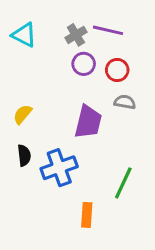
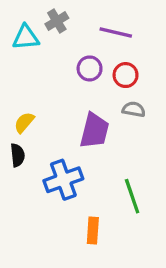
cyan triangle: (24, 35) -> (26, 37), turned -32
gray cross: (76, 35) -> (57, 21), moved
black semicircle: (24, 155) -> (18, 155), moved
green line: (123, 183) -> (132, 196), turned -44

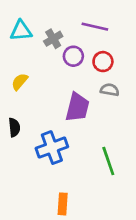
gray cross: (57, 21) -> (53, 39), moved
yellow semicircle: (24, 122) -> (20, 82), moved
orange rectangle: (93, 230) -> (63, 204), moved

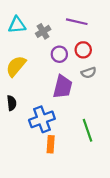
purple circle: (73, 56) -> (59, 54), moved
yellow semicircle: (20, 82) -> (16, 66), size x1.5
gray semicircle: (110, 90) -> (89, 73), turned 152
orange rectangle: (63, 204) -> (51, 144), moved

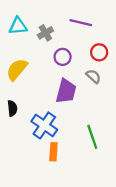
red circle: (83, 50) -> (99, 52), moved
gray semicircle: (89, 73) -> (93, 76), turned -120
blue cross: (42, 119) -> (44, 125), turned -35

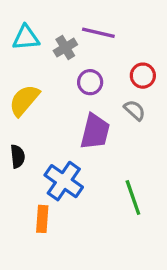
purple line: (81, 23) -> (98, 33), moved
orange rectangle: (53, 152) -> (42, 219), moved

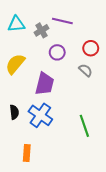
purple trapezoid: (95, 132) -> (45, 84), moved
black semicircle: (18, 156) -> (14, 112), moved
orange rectangle: (42, 219) -> (27, 153), moved

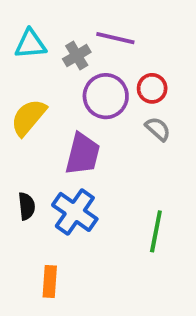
red circle: (91, 48) -> (152, 88), moved
purple circle: (57, 52) -> (106, 96), size x1.5
green line: (84, 126) -> (156, 231), turned 30

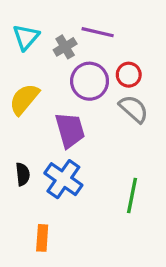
cyan triangle: (30, 44) -> (26, 37), turned -44
gray semicircle: (158, 129) -> (134, 109), size x1.4
purple trapezoid: (83, 154) -> (70, 130), turned -30

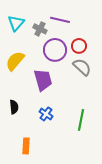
gray cross: (65, 47) -> (40, 29), turned -32
blue cross: (63, 179) -> (46, 114), moved, size x0.6

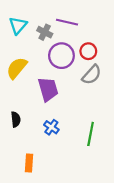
gray semicircle: (82, 67) -> (92, 75), turned 90

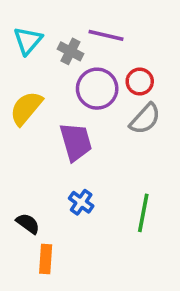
black semicircle: (16, 119) -> (28, 224), moved, turned -48

